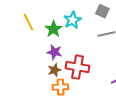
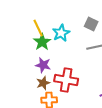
yellow line: (28, 22) -> (38, 28), moved

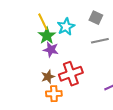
purple star: (43, 65) -> (51, 50), moved
red cross: (66, 80) -> (71, 74), turned -30

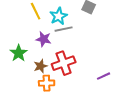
green star: (47, 36) -> (19, 53), moved
gray line: (100, 41) -> (64, 29), moved

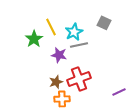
green star: (19, 53) -> (34, 39), moved

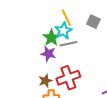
yellow line: (51, 27) -> (66, 18), moved
green star: (34, 39) -> (51, 38), moved

